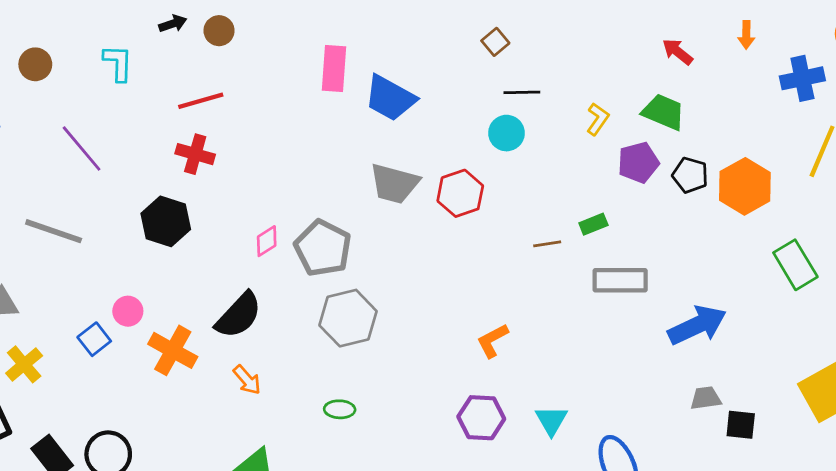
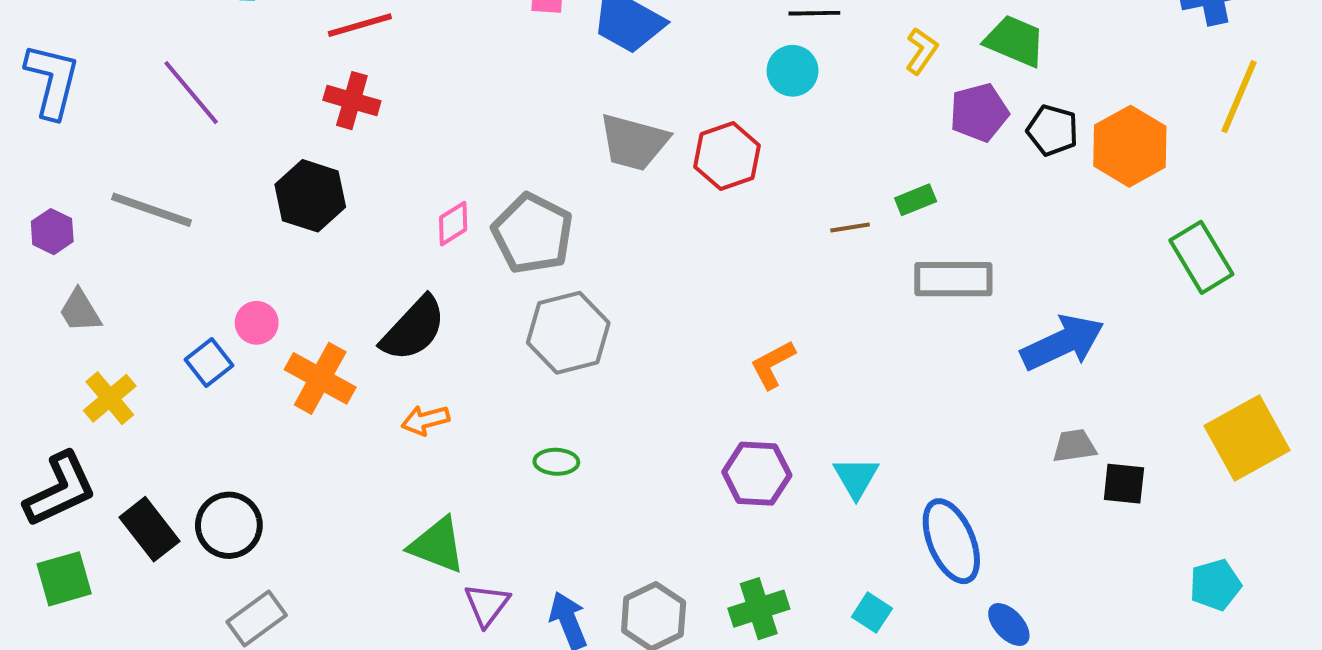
orange arrow: (247, 380) -> (425, 420), turned 116

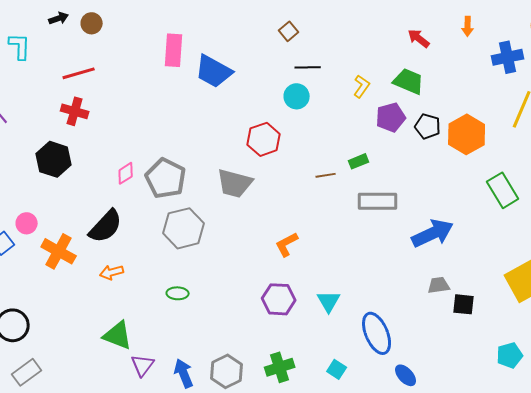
gray trapezoid: (634, 142) -> (235, 183), moved

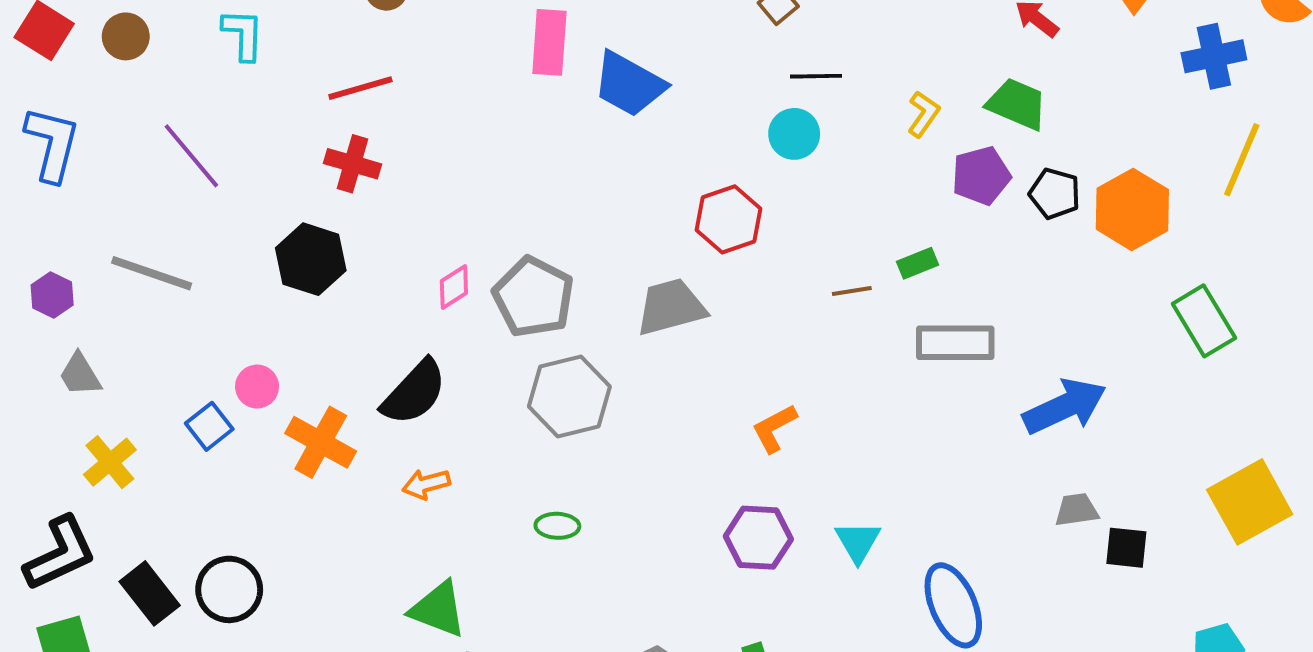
gray trapezoid: (235, 183) -> (671, 307), turned 150

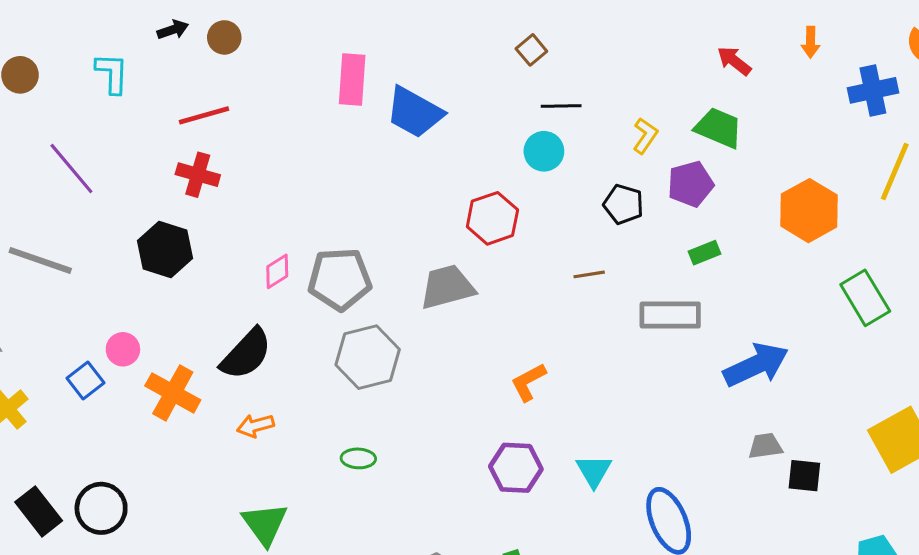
black pentagon: (1055, 194) -> (623, 204), moved
green rectangle: (917, 263) -> (705, 253), moved
gray pentagon: (534, 297) -> (340, 279), turned -30
green triangle: (438, 609) -> (265, 524), turned 33

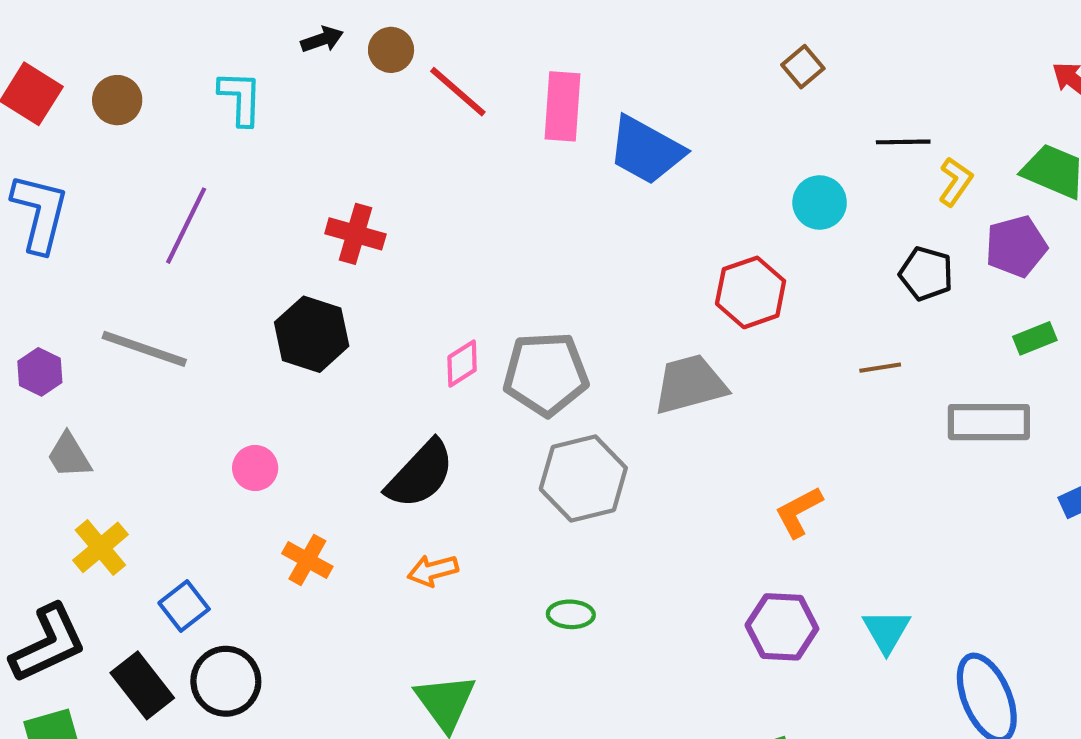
black line: (561, 106) -> (903, 142), moved
red line: (204, 115) -> (458, 92), moved, turned 57
purple line: (71, 168) -> (186, 226), turned 66
blue square: (85, 380) -> (184, 606), moved
orange cross: (173, 393) -> (307, 560), moved, size x0.7

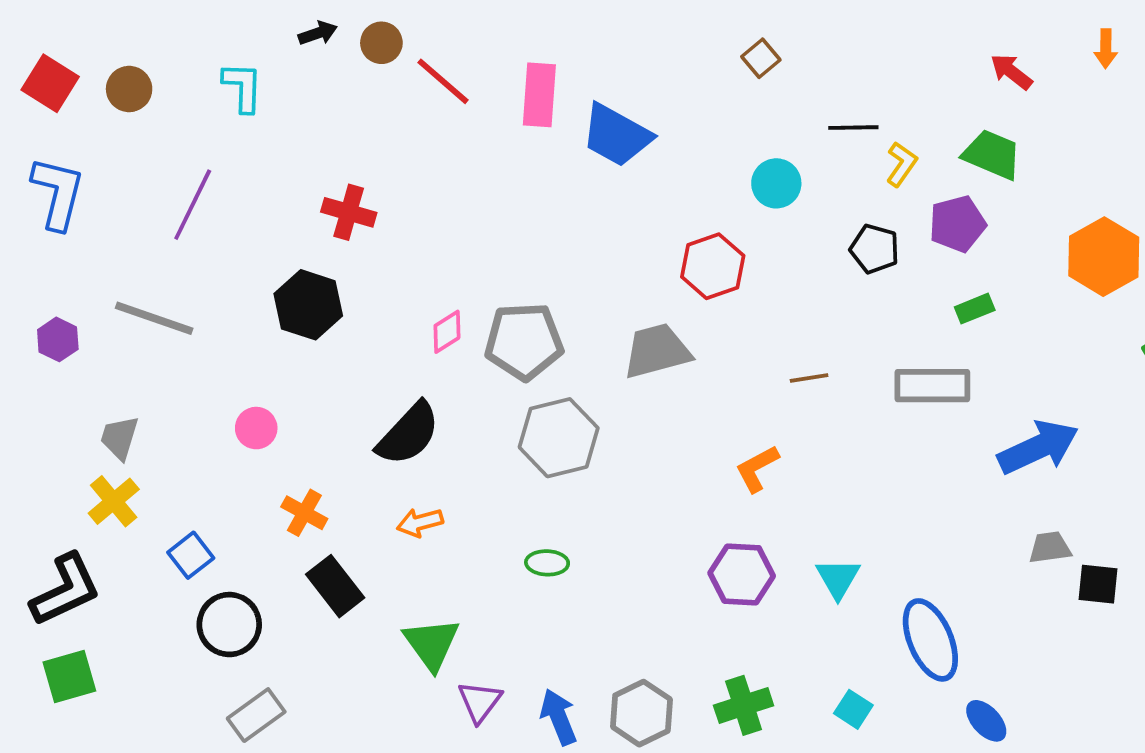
brown line: (880, 368) -> (809, 378), moved
gray trapezoid: (69, 455) -> (119, 438), moved, turned 48
black rectangle: (142, 685) -> (335, 586), moved

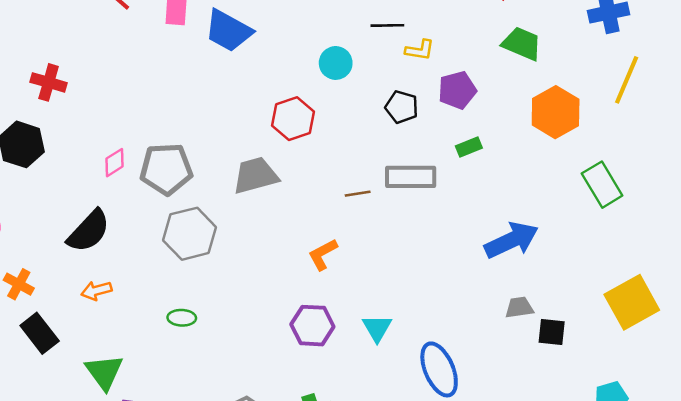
green trapezoid: (992, 155) -> (522, 44), moved
yellow L-shape: (902, 164) -> (420, 50), turned 64
gray rectangle: (932, 386) -> (411, 177), moved

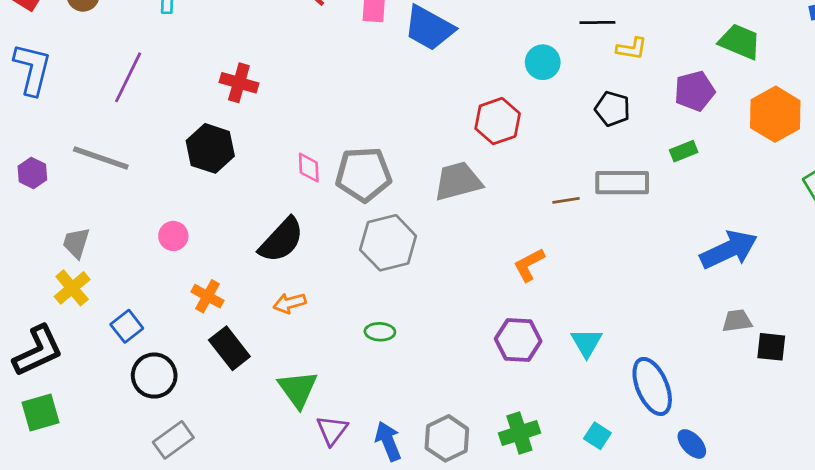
purple pentagon: (457, 90) -> (695, 91), moved
pink diamond: (115, 163) -> (309, 168), turned -60

